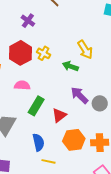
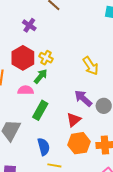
yellow arrow: (85, 50) -> (91, 66), moved
green arrow: (70, 66) -> (41, 76), moved, turned 112
red triangle: (59, 115) -> (74, 120), moved

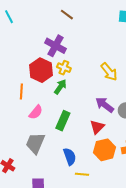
purple cross: (29, 25) -> (56, 46), moved, size x1.5
pink semicircle: (26, 90) -> (36, 112), moved, turned 133

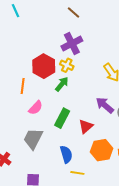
purple cross: (56, 46) -> (72, 43), moved, turned 30
red triangle: (97, 127) -> (86, 126), moved

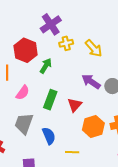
yellow cross: (67, 65) -> (66, 43), moved, turned -32
blue semicircle: (66, 154) -> (49, 136), moved

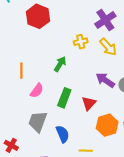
purple cross: (51, 24) -> (105, 20), moved
red hexagon: (26, 50) -> (38, 16), moved

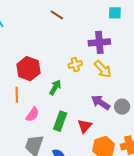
red hexagon: (38, 16) -> (28, 69), moved
purple cross: (105, 20) -> (99, 42), turned 30

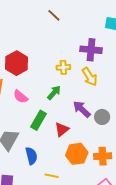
green arrow: (55, 87) -> (54, 93), moved
pink semicircle: (32, 114) -> (21, 97), moved, turned 84

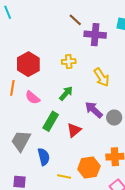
brown line: (54, 15) -> (75, 20), moved
purple cross: (91, 50) -> (95, 35), moved
yellow cross: (63, 67) -> (69, 62), moved
orange hexagon: (77, 154) -> (89, 168), moved

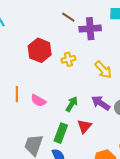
red hexagon: (28, 64) -> (40, 50), moved
green arrow: (66, 93) -> (72, 104), moved
green rectangle: (51, 121) -> (61, 133), moved

